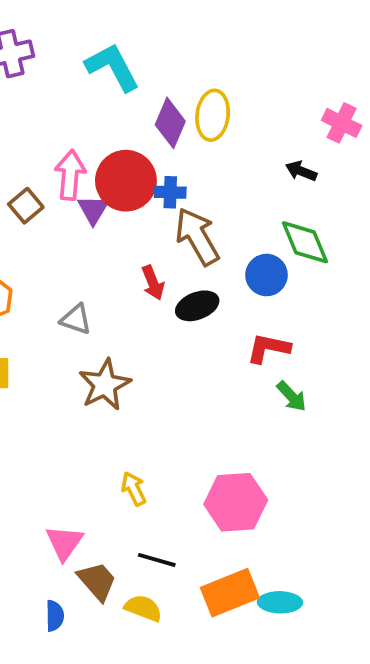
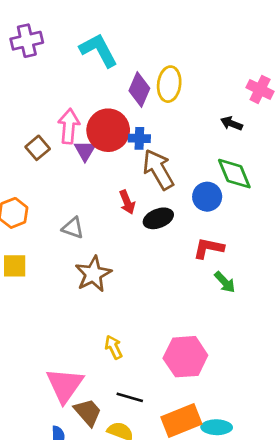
pink triangle: (64, 543) -> (65, 385), size x1.4

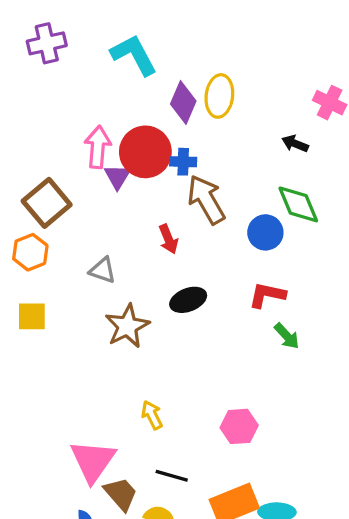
brown square: (38, 148) -> (47, 203), moved, size x1.6
black ellipse: (158, 218) -> (188, 300), moved
pink hexagon: (185, 357) -> (239, 426), size x0.7

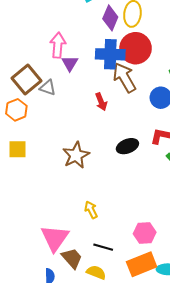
red circle: (145, 152) -> (136, 48), moved
blue cross: (183, 162) -> (110, 54), size x1.8
gray triangle: (103, 270) -> (48, 88), moved
black ellipse: (188, 300) -> (127, 146), moved
pink hexagon: (239, 426) -> (145, 233), moved

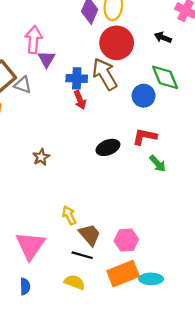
blue cross: (110, 54) -> (77, 78), moved, size x0.7
brown star: (76, 155) -> (41, 157), moved, size x0.6
brown trapezoid: (72, 258) -> (90, 235), moved

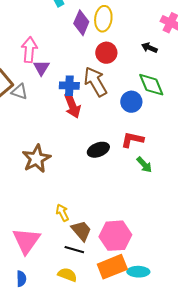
red circle: (117, 43) -> (106, 53), size x0.7
red arrow: (80, 100) -> (72, 106), size x1.4
brown star: (41, 157) -> (36, 159), size x1.8
pink hexagon: (126, 240) -> (115, 236), size x1.4

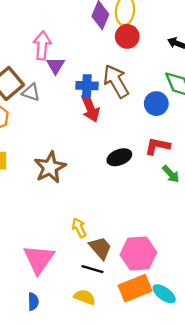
red circle: (106, 53) -> (127, 36), moved
cyan ellipse: (138, 272) -> (164, 294), turned 35

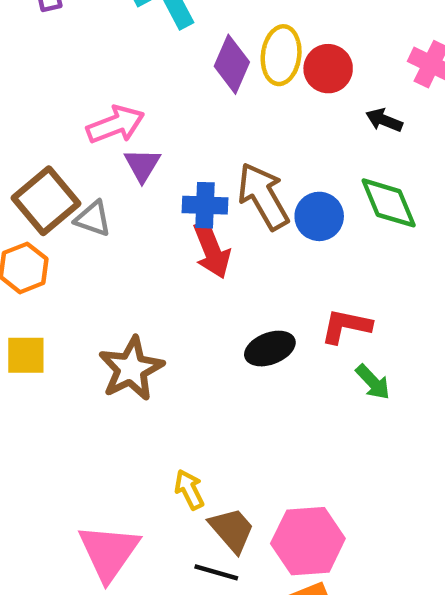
red circle: (127, 36) -> (328, 69), moved
pink arrow: (42, 45) -> (115, 125), turned 64
blue circle: (156, 104) -> (319, 216), moved

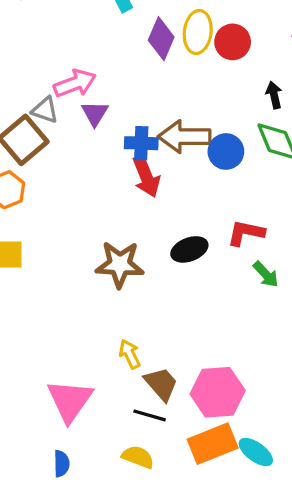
black arrow: (384, 120) -> (274, 95), moved, turned 55
brown arrow: (263, 196) -> (184, 137), turned -60
gray triangle: (93, 219) -> (45, 110), moved
brown star: (131, 369) -> (120, 264), moved, turned 30

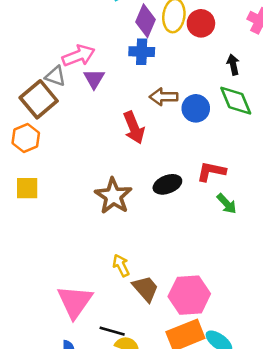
brown arrow: (184, 137) -> (164, 97), size x0.7
blue cross: (141, 143) -> (142, 52), moved
brown star: (120, 264) -> (113, 196), turned 30
black line: (150, 415) -> (112, 331), moved

